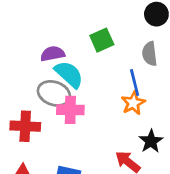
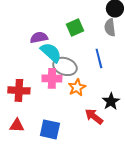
gray semicircle: (150, 54) -> (110, 27), moved
gray ellipse: (54, 93) -> (65, 66), moved
orange star: (133, 103) -> (77, 87), moved

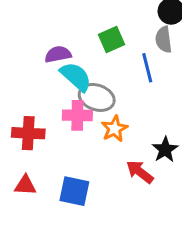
blue line: (99, 58) -> (147, 68), moved

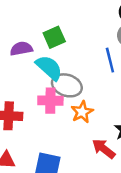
green square: (112, 39) -> (54, 37), moved
purple semicircle: (58, 54) -> (21, 49), moved

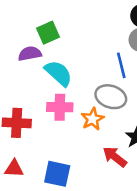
green square: (54, 37) -> (48, 33), moved
gray ellipse: (67, 85) -> (111, 97), moved

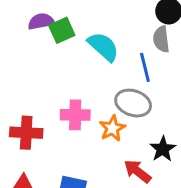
purple semicircle: (30, 54) -> (41, 21), moved
cyan semicircle: (59, 73) -> (103, 47), moved

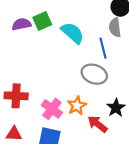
purple semicircle: (41, 21) -> (22, 24), moved
pink cross: (75, 115) -> (52, 109), moved, turned 36
orange star: (112, 128) -> (77, 106), moved

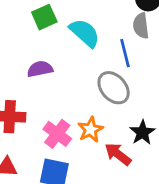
purple semicircle: (22, 24) -> (40, 69), moved
gray ellipse: (94, 74) -> (114, 88), turned 30

